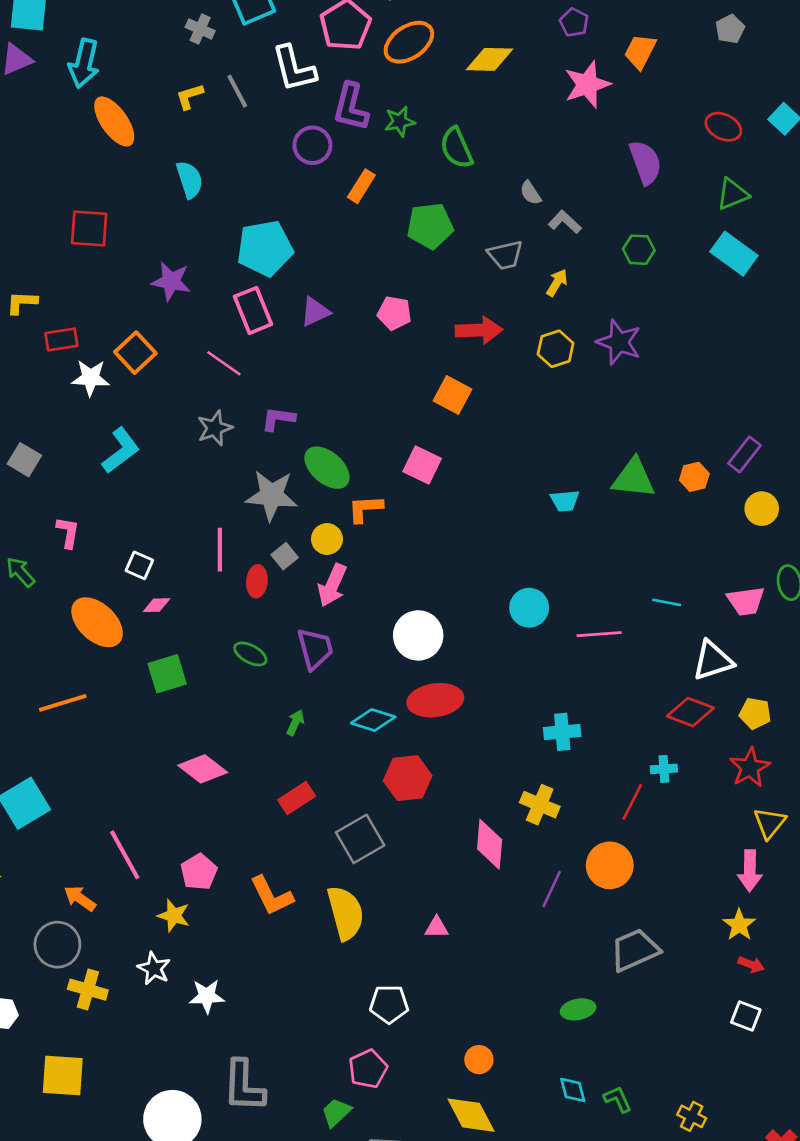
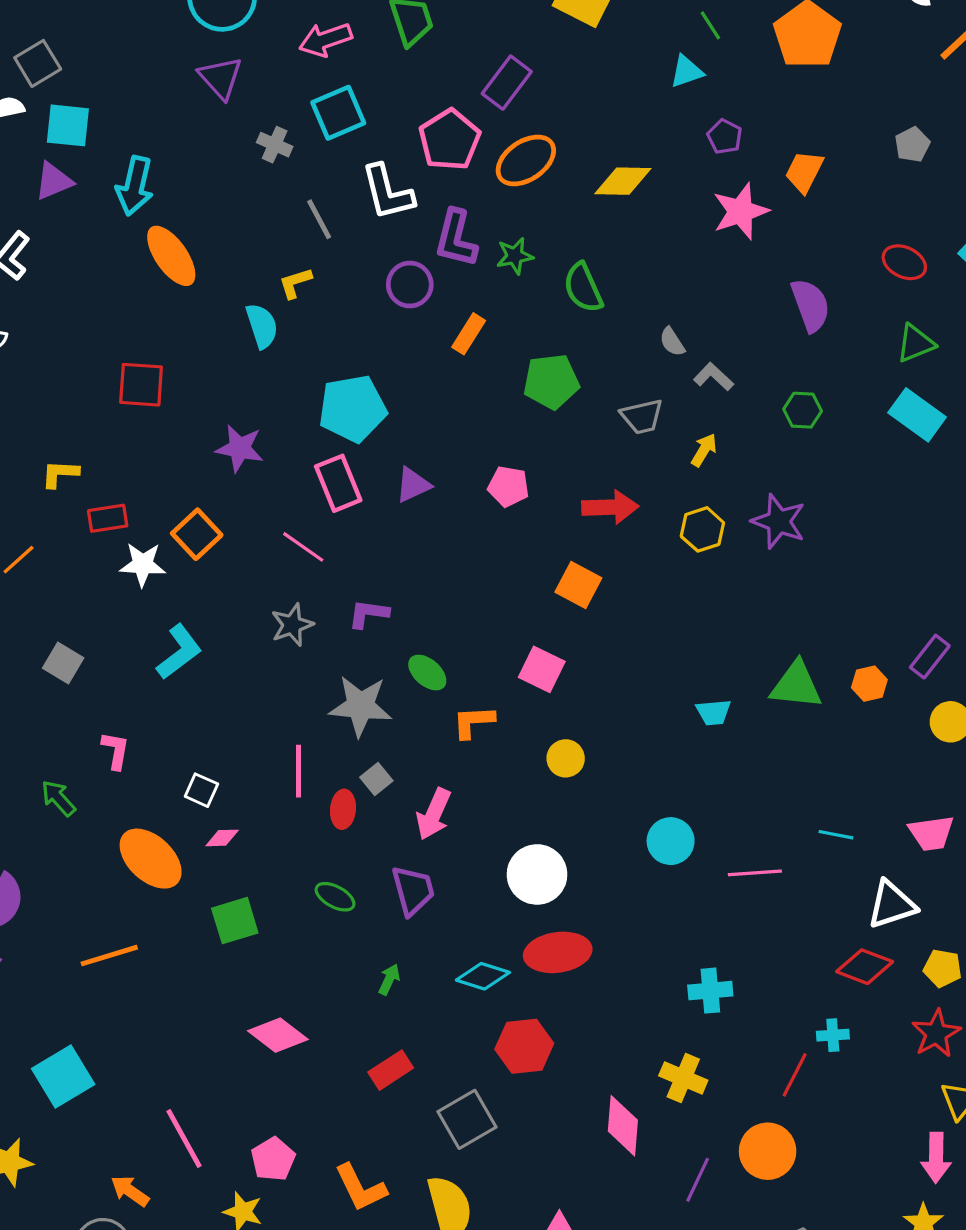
yellow L-shape: (190, 96) -> (295, 283), moved
green ellipse: (327, 468) -> (427, 673), size x0.7
yellow circle: (327, 539) -> (566, 758), moved

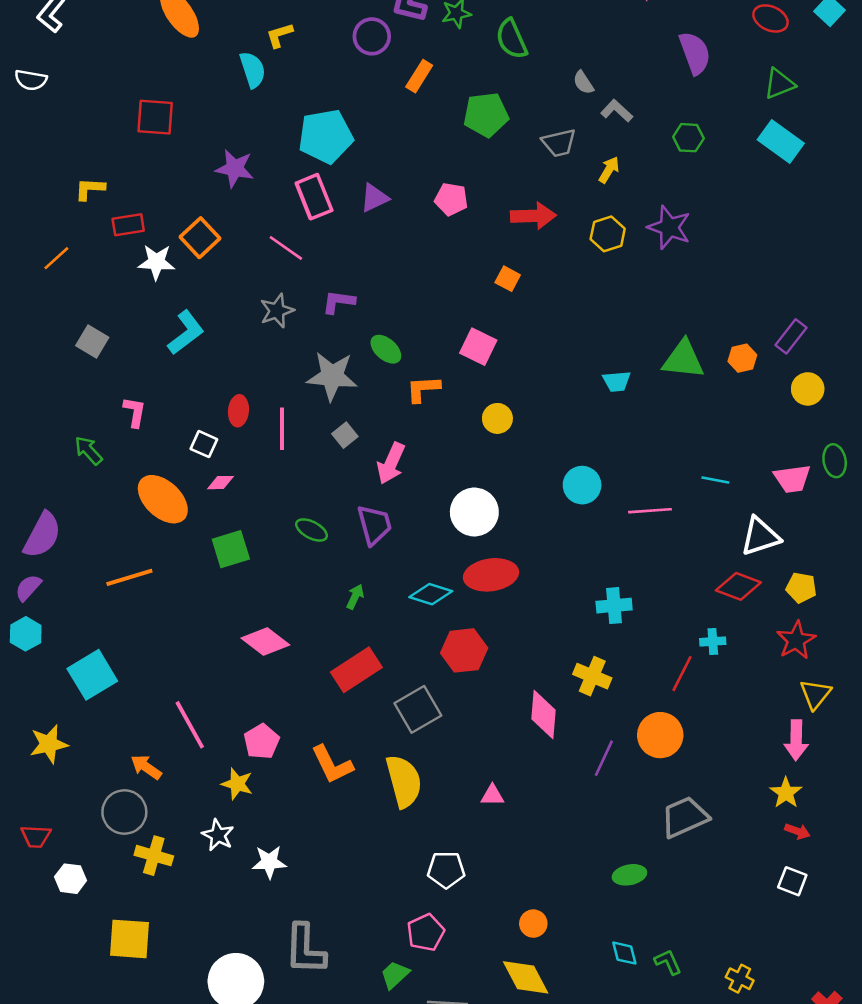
orange square: (578, 585) -> (508, 279), size x0.7
red ellipse: (343, 809) -> (238, 411), moved
red rectangle: (391, 1070) -> (356, 670), size x1.4

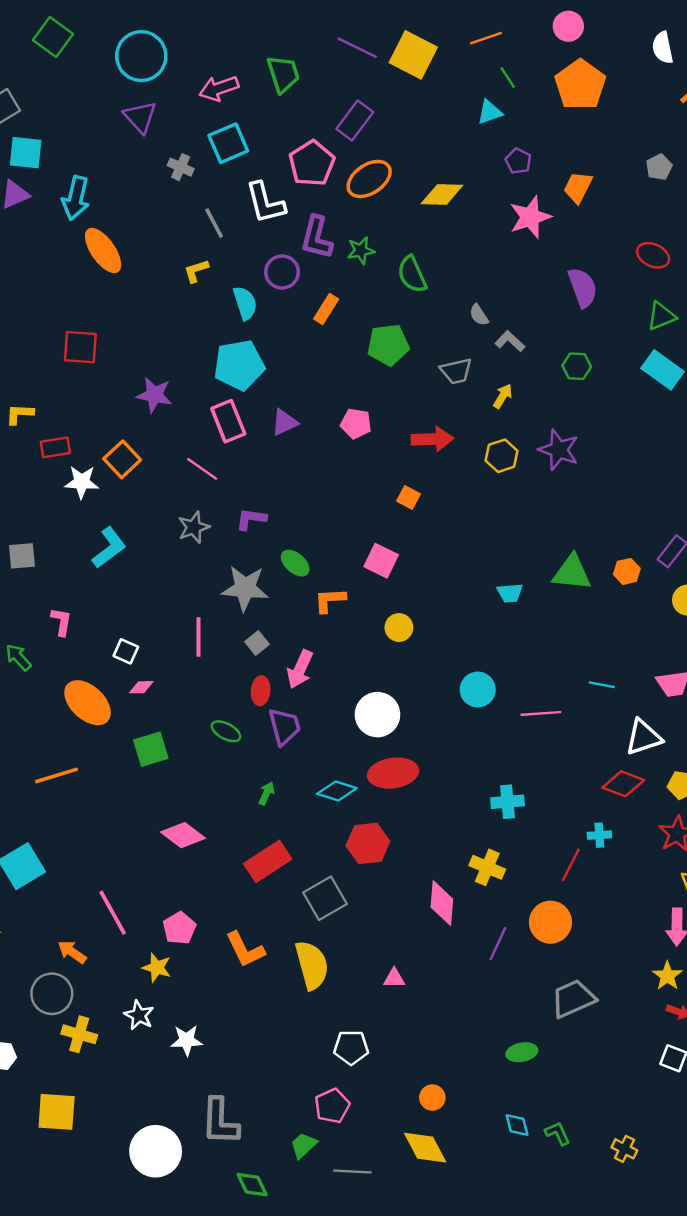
cyan semicircle: (253, 70) -> (245, 303), moved
gray square: (92, 342) -> (22, 556), turned -36
red ellipse: (238, 411) -> (261, 691), moved

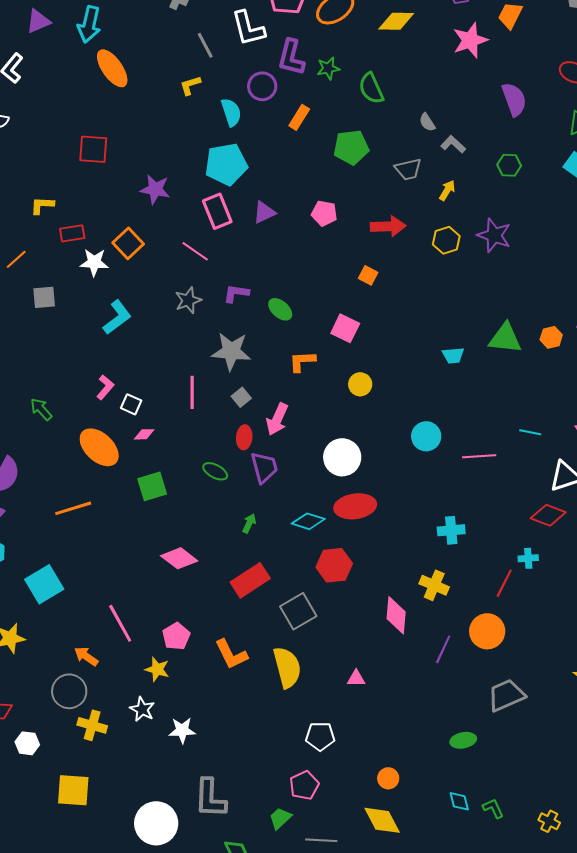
gray square: (22, 556) -> (44, 297), moved
green ellipse: (295, 563) -> (280, 309), moved
pink L-shape: (61, 622) -> (105, 387), moved, turned 30

